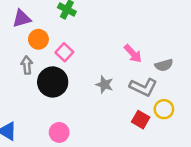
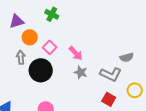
pink arrow: (133, 54) -> (76, 53), moved
yellow circle: (164, 109) -> (135, 90), moved

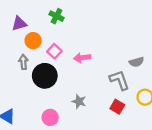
pink arrow: (76, 53) -> (82, 58), turned 126
gray star: (81, 72) -> (79, 101), moved
gray L-shape: (111, 74) -> (119, 80), turned -135

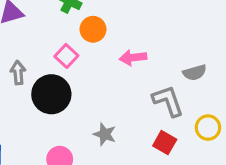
orange circle: (33, 41) -> (93, 29), moved
pink arrow: (82, 58) -> (133, 58), moved

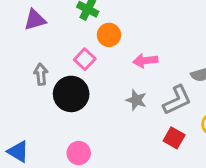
gray L-shape: (168, 101) -> (177, 100), turned 84
gray star: (105, 134) -> (136, 100), moved

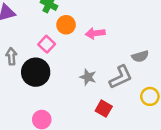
pink arrow: (145, 61) -> (95, 33), moved
red square: (174, 138) -> (104, 109), moved

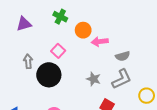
orange circle: (66, 25) -> (83, 30), moved
gray semicircle: (140, 56) -> (123, 56), moved

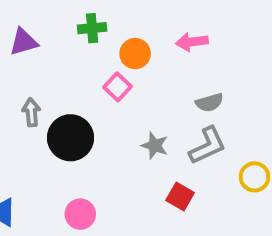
green cross: (60, 17) -> (92, 28), turned -32
pink arrow: (100, 42) -> (192, 42), moved
pink square: (58, 51) -> (117, 87), moved

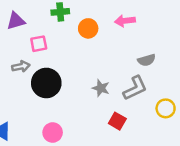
pink square: (117, 87) -> (39, 44), moved, turned 36
gray semicircle: (209, 103) -> (147, 60), moved
gray arrow: (31, 112) -> (21, 66), turned 84

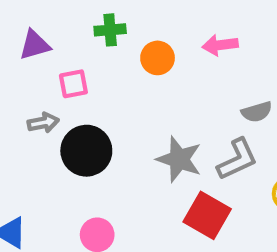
gray star: (101, 88) -> (179, 159), size x1.5
red square: (117, 121) -> (207, 215), size x1.5

